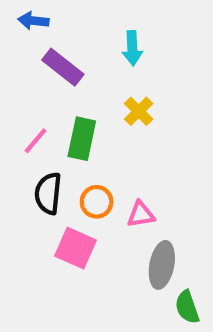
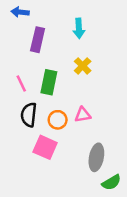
purple rectangle: (63, 67) -> (38, 40), turned 65
pink line: (36, 141) -> (21, 83), turned -66
pink triangle: (141, 214) -> (83, 115), moved
green semicircle: (187, 307) -> (111, 182), turned -102

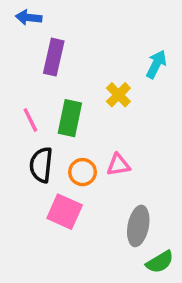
cyan arrow: (79, 28) -> (156, 64), moved, turned -150

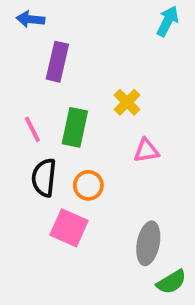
cyan arrow: (156, 64) -> (168, 21), moved
pink triangle: (118, 165) -> (146, 151), moved

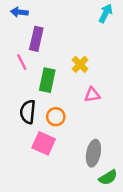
pink line: (32, 129) -> (22, 62), moved

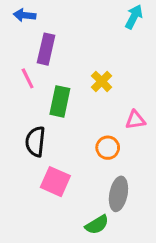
pink triangle: (92, 95) -> (135, 120), moved
orange circle: (56, 117) -> (108, 148), moved
green semicircle: (108, 177) -> (97, 225), moved

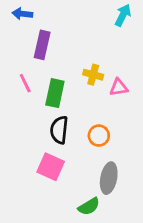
pink line: (28, 78) -> (25, 83), moved
yellow cross: (102, 81) -> (93, 75), turned -30
pink triangle: (135, 120) -> (119, 87), moved
black semicircle: (35, 142) -> (59, 130), moved

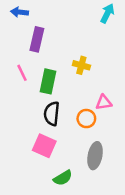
pink triangle: (119, 87) -> (104, 102), moved
green semicircle: (89, 206) -> (63, 178), moved

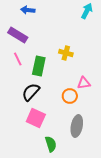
blue arrow: (20, 12) -> (28, 10), moved
purple rectangle: (37, 39) -> (18, 35), moved, turned -72
black semicircle: (52, 114) -> (31, 92), moved, turned 36
green semicircle: (63, 178) -> (51, 144), turned -77

